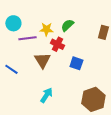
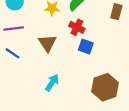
purple line: (27, 38) -> (14, 28), moved
red cross: (57, 44) -> (77, 27), moved

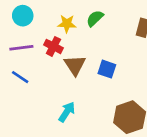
red cross: (77, 27) -> (53, 46), moved
brown triangle: (47, 43) -> (75, 65), moved

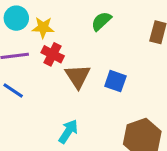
yellow star: (67, 24) -> (43, 28), moved

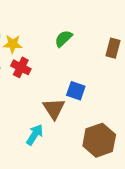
brown triangle: (78, 76) -> (54, 109), moved

